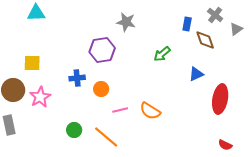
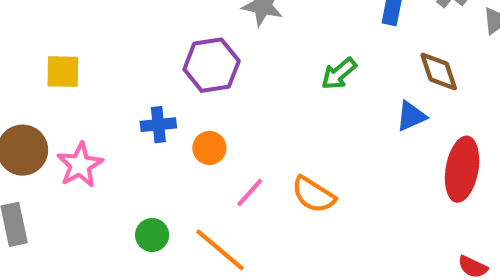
brown diamond: (205, 40) -> (439, 72), moved
yellow square: (32, 63) -> (63, 72), moved
pink line: (120, 110) -> (250, 193), turned -35

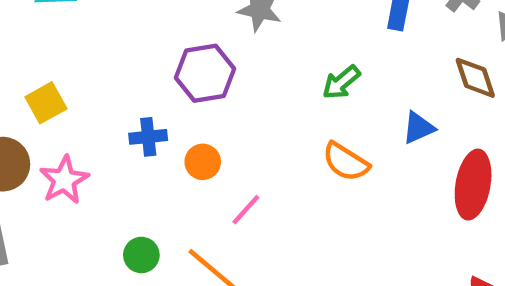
yellow square: (63, 72) -> (46, 103), moved, turned -30
brown diamond: (439, 72) -> (475, 78), moved
orange semicircle: (313, 195) -> (346, 162), moved

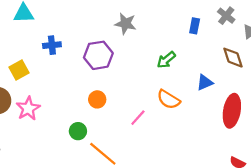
blue cross: (148, 137) -> (52, 45), moved
pink line: (246, 210) -> (138, 118), moved
green circle: (141, 255) -> (78, 131), moved

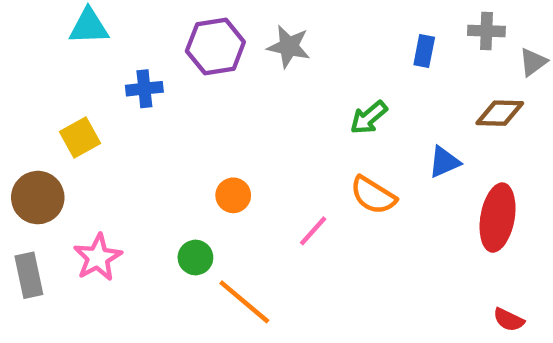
gray cross: (226, 16) -> (486, 31), turned -36
purple hexagon: (98, 55) -> (215, 46), moved
brown diamond: (233, 58) -> (500, 113), turned -70
pink star: (28, 109) -> (98, 258), moved

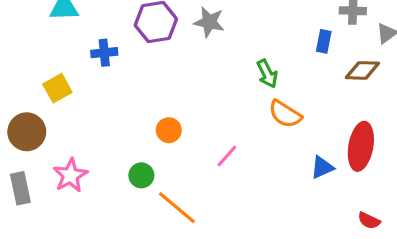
blue rectangle: (424, 51) -> (324, 41), moved
green arrow: (369, 118) -> (267, 74), turned -76
blue triangle: (444, 162) -> (322, 167), moved
orange semicircle: (373, 195) -> (285, 114), moved

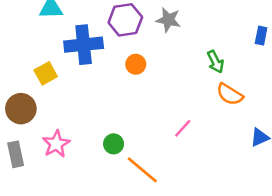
blue cross: (104, 53) -> (84, 45), size x1.8
orange circle: (169, 130) -> (136, 64), moved

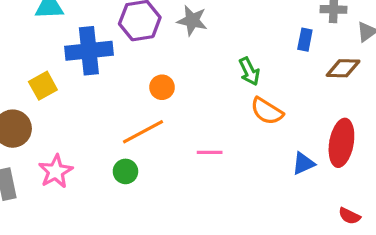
orange circle: (136, 64) -> (162, 87), moved
pink line: (183, 128) -> (210, 152), turned 48
orange line: (142, 170) -> (143, 132), moved, turned -68

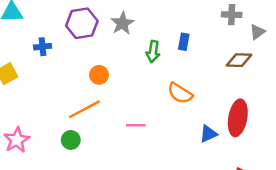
gray star: (192, 21) -> (122, 23), turned 30
blue rectangle: (305, 40) -> (184, 42), moved
blue cross: (89, 51) -> (43, 47), size x0.5
green arrow: (249, 71) -> (153, 52), moved, turned 35

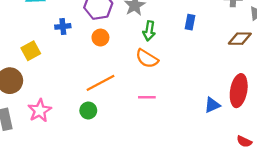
green arrow: (153, 52) -> (149, 31), moved
orange circle: (99, 75) -> (100, 38), moved
orange semicircle: (180, 93) -> (147, 59), moved

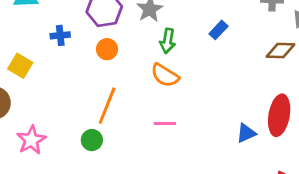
blue rectangle: (190, 22) -> (219, 30), turned 32
yellow square: (31, 51) -> (20, 66), turned -30
orange line: (100, 83) -> (107, 106), turned -40

